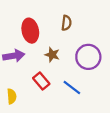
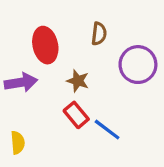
purple circle: (88, 57) -> (138, 65), moved
red rectangle: (41, 81) -> (76, 115), moved

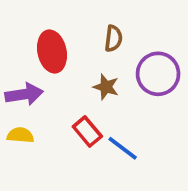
brown star: (78, 81) -> (106, 87), moved
yellow semicircle: (18, 143) -> (20, 135), moved, turned -80

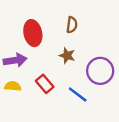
purple circle: (158, 74) -> (100, 71), moved
red rectangle: (87, 132) -> (45, 84), moved

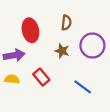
purple circle: (100, 71) -> (92, 46), moved
blue line: (78, 94) -> (83, 87), moved

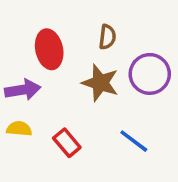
brown star: (62, 51) -> (100, 83), size x1.5
red rectangle: (41, 77) -> (67, 143), moved

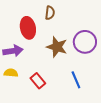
brown semicircle: (107, 37) -> (50, 13), moved
blue line: (134, 141) -> (76, 80), turned 30

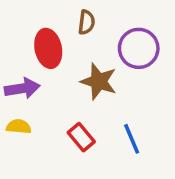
purple circle: (85, 42) -> (139, 48), moved
red rectangle: (38, 81) -> (81, 137), moved

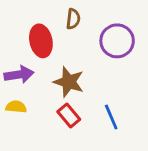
brown star: (99, 81) -> (69, 82), moved

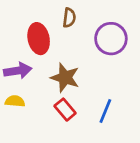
blue line: (111, 117) -> (105, 111), turned 45

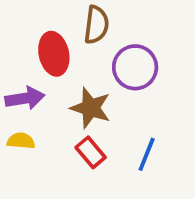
brown semicircle: (69, 18) -> (96, 25), size x1.4
purple circle: (111, 39) -> (135, 67), moved

